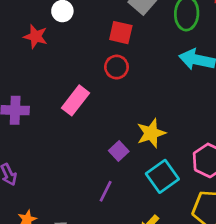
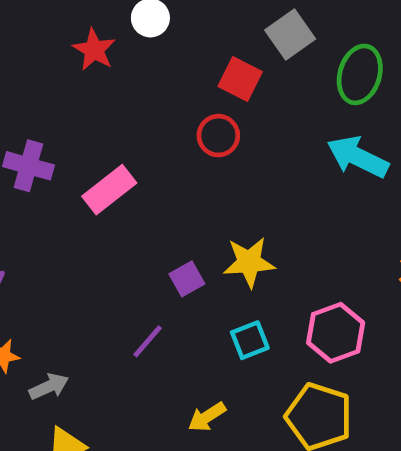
pink rectangle: (75, 100) -> (109, 190), moved
cyan square: (162, 176) -> (250, 340), size x0.7

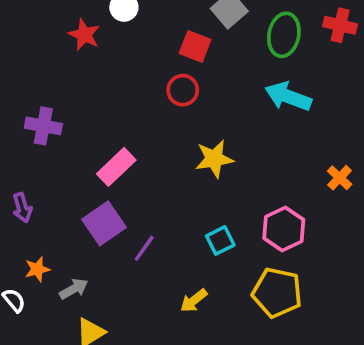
pink rectangle: (109, 190) -> (116, 167), moved
yellow star: (249, 262) -> (214, 159), moved
purple square: (187, 279) -> (104, 223), moved, size x1.6

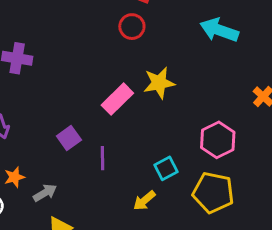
pink rectangle: (116, 167) -> (117, 99), moved
purple square: (104, 223) -> (69, 138), size x0.7
cyan square: (220, 240) -> (166, 168), moved
purple line: (144, 248) -> (103, 158), turned -35

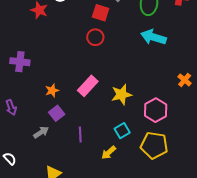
yellow star: (159, 83) -> (121, 95), moved
purple line: (103, 158) -> (80, 135), moved
orange star: (14, 177) -> (52, 90), moved
gray arrow: (45, 193) -> (41, 132), moved

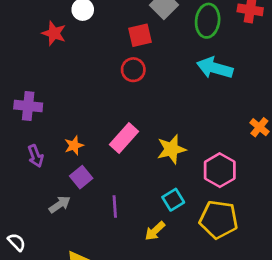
red square: (101, 13) -> (140, 35), turned -30
purple arrow: (11, 107) -> (36, 156), moved

